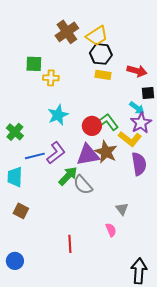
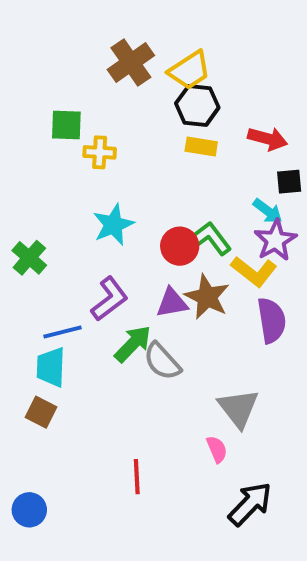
purple triangle: (88, 155) -> (172, 303), size x0.7
blue line: (35, 156) -> (63, 332), moved
cyan trapezoid: (15, 177) -> (51, 367), moved
gray triangle: (122, 209) -> (238, 408), size x1.6
black arrow: (139, 271) -> (250, 504), moved, turned 40

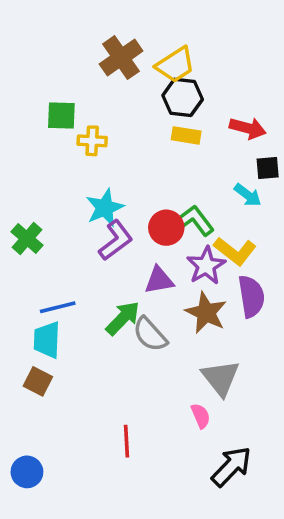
purple star: (275, 240) -> (206, 266), moved
brown star: (207, 297) -> (206, 313), moved
purple L-shape: (109, 299) -> (116, 240), moved

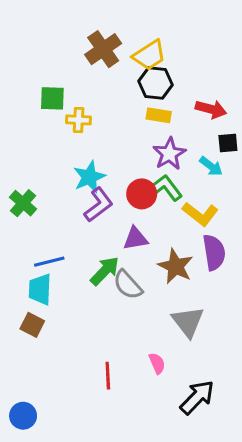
purple star: (206, 266) -> (169, 154), moved
pink semicircle: (201, 416) -> (157, 363), moved
blue circle: (27, 472) -> (23, 416), moved

